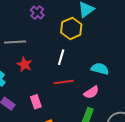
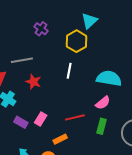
cyan semicircle: (100, 69) -> (109, 78), size x1.4
red line: (64, 82) -> (75, 117), moved
pink rectangle: (36, 102) -> (41, 119), moved, turned 56

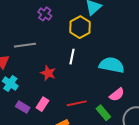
red star: (33, 82) -> (48, 73), moved
pink semicircle: (103, 103) -> (117, 95), moved
green rectangle: (102, 126) -> (103, 113), turned -56

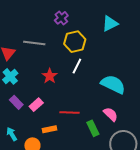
yellow hexagon: (80, 27) -> (75, 42), moved
pink semicircle: (117, 95) -> (111, 114), turned -112

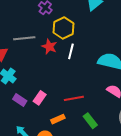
red star: (50, 76) -> (49, 47), moved
green rectangle: (93, 128) -> (90, 121), moved

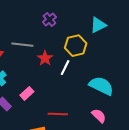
yellow hexagon: (63, 28) -> (76, 46), moved
pink rectangle: (40, 98) -> (27, 93), moved

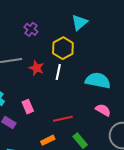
pink rectangle: (27, 93) -> (28, 107), turned -56

